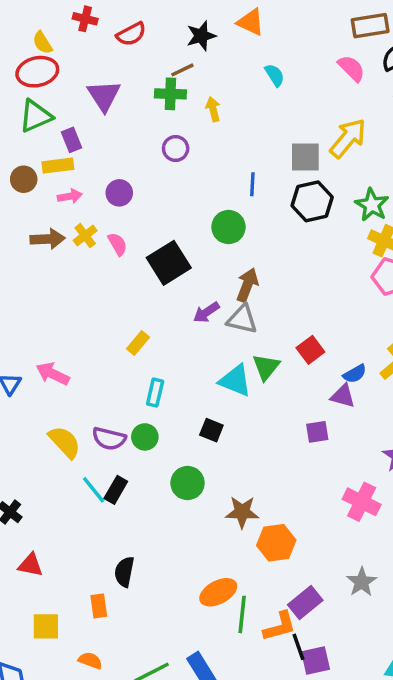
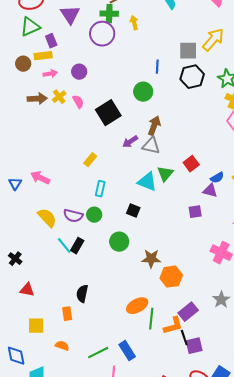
purple circle: (176, 148) -> (102, 34), moved, size x1.6

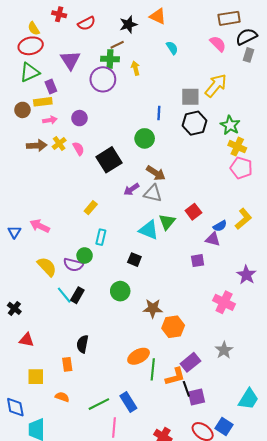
brown arrow: (154, 126) -> (156, 173), turned 102
green circle: (94, 215) -> (85, 255), moved

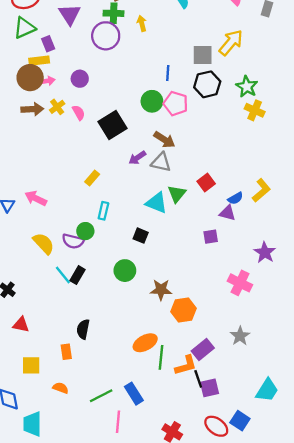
brown circle: (22, 110) -> (30, 78), moved, size x1.5
pink pentagon: (241, 168) -> (176, 104), moved

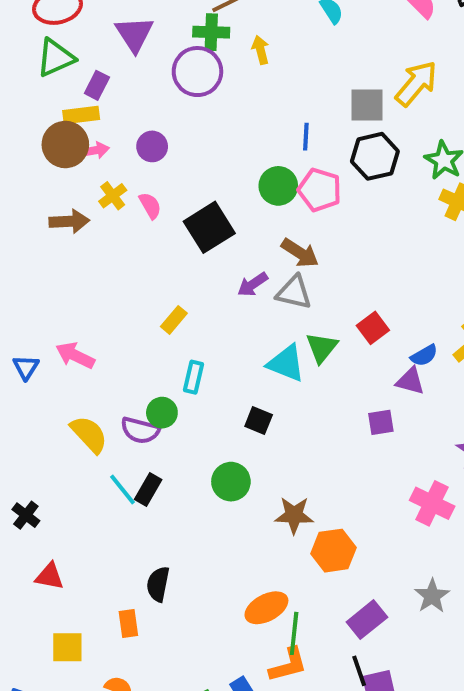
purple rectangle: (48, 44) -> (97, 85), turned 49
brown arrow: (32, 109) -> (69, 221), moved
orange L-shape: (186, 365) -> (288, 665), moved

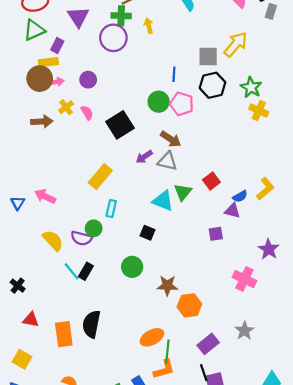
yellow rectangle: (174, 320) -> (100, 177), size x1.6
black semicircle: (158, 584) -> (91, 324), size x1.4
orange rectangle: (128, 624) -> (64, 334), moved, size x1.6
yellow square: (67, 647) -> (22, 359), moved, turned 30

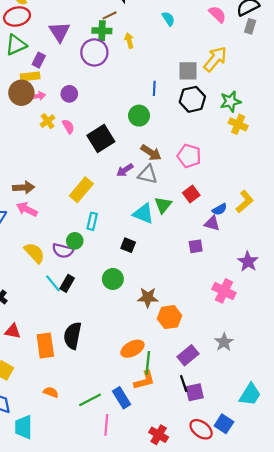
green star: (251, 87) -> (230, 101), turned 30
pink pentagon: (182, 104) -> (189, 156), moved
brown arrow: (42, 122) -> (24, 188), moved

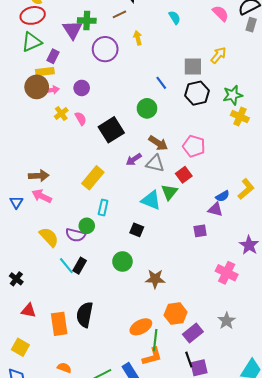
green cross: (102, 31) -> (87, 21), moved
yellow arrow: (215, 59) -> (218, 55), size x0.7
blue line: (154, 88) -> (161, 83), turned -40
red square: (191, 194) -> (184, 175), moved
orange hexagon: (169, 317) -> (176, 314), moved

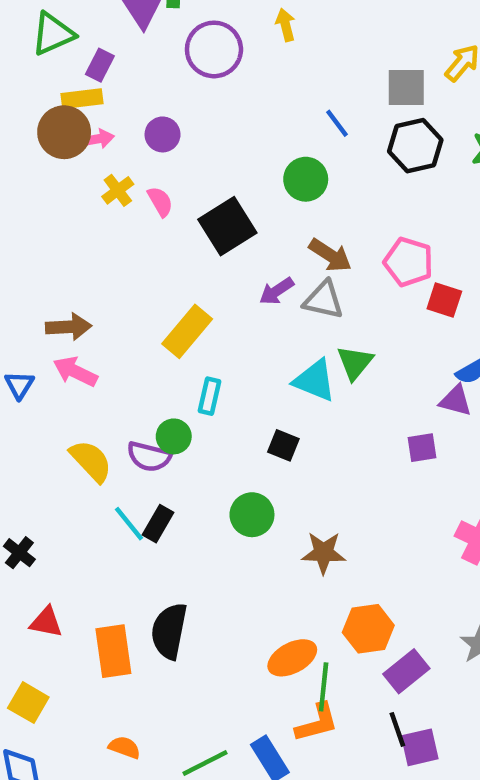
red square: (184, 175) -> (444, 300), moved, turned -35

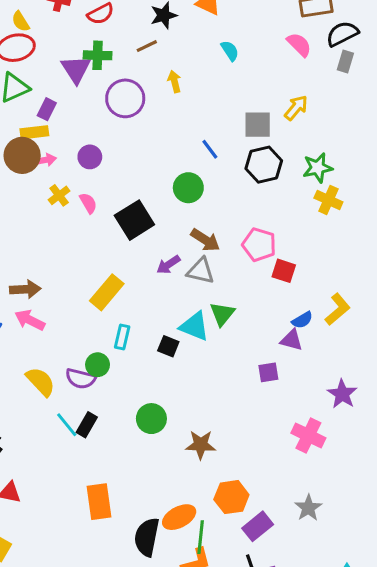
black square: (283, 445) -> (168, 346), moved
black semicircle: (169, 631) -> (147, 537), moved
orange rectangle: (113, 651) -> (99, 502), moved

